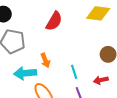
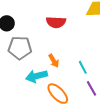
red semicircle: (54, 21) -> (56, 22), turned 72

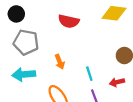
cyan arrow: (36, 76) -> (24, 74), moved

